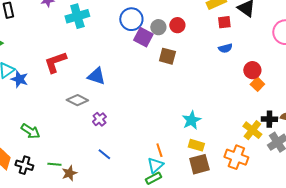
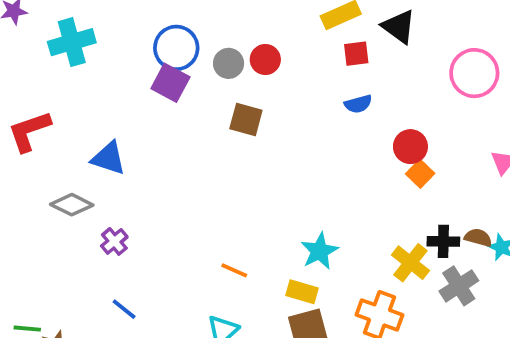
purple square: (143, 37) -> (170, 83), moved
cyan star: (191, 120) -> (319, 251), moved
orange line: (159, 150) -> (234, 270), moved, turned -48

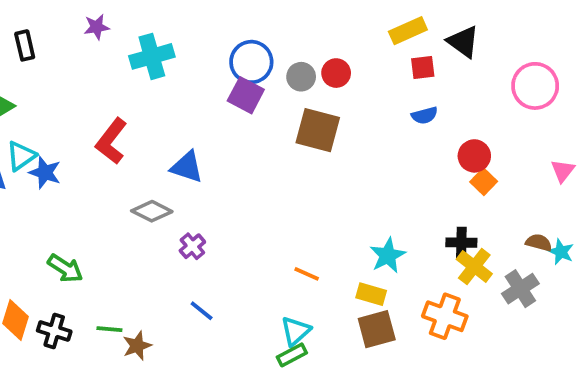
brown square: (246, 119) -> (318, 130), size x1.4
red L-shape: (29, 131) -> (111, 141), turned -33
black cross: (443, 241) -> (461, 243), moved

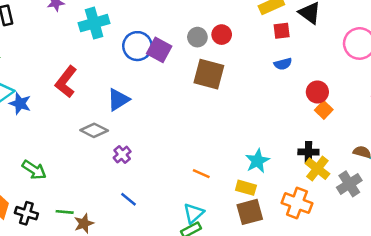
blue circle: (251, 62) -> (137, 46), moved
blue triangle: (187, 167) -> (118, 100), turned -50

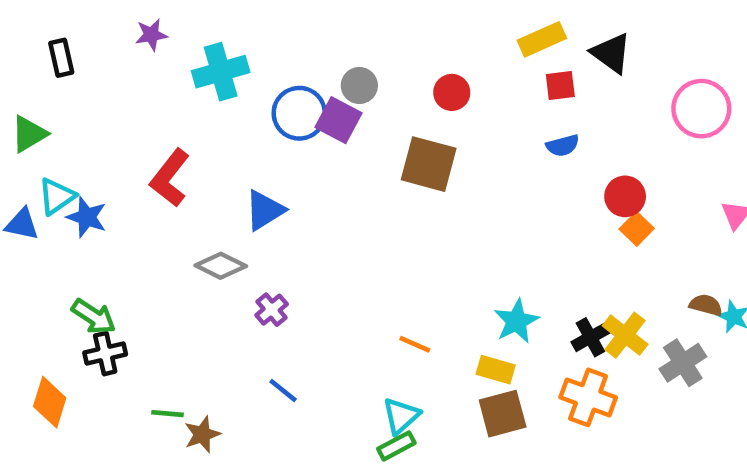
gray circle: (197, 37) -> (359, 85), moved
black cross: (308, 152) -> (590, 337), moved, turned -30
green arrow: (34, 170) -> (94, 317), moved
black cross: (26, 213) -> (105, 354), moved, turned -30

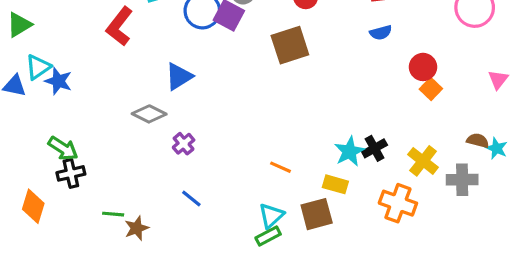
brown square: (429, 164) -> (290, 45), turned -33
red L-shape: (170, 178) -> (119, 26), moved
black cross: (590, 337) -> (374, 148), moved
gray cross: (683, 363) -> (462, 180), turned 32
brown square: (503, 414) -> (317, 214), moved

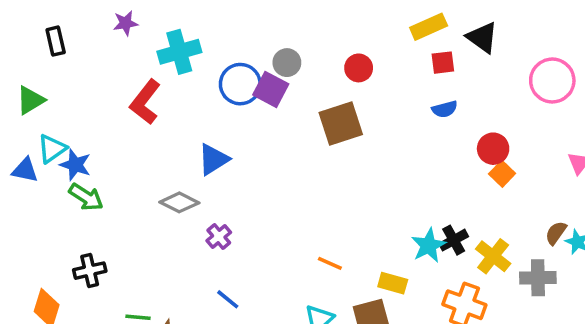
brown semicircle: (478, 141) -> (556, 233), turned -70
green arrow: (63, 148) -> (86, 197), moved
black cross: (374, 148) -> (454, 240), moved
cyan star: (349, 151) -> (429, 245), moved

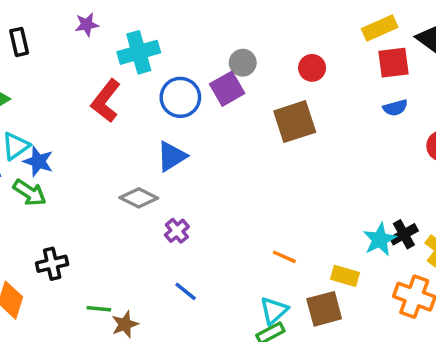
red square: (443, 63) -> (394, 63), size x1.4
blue circle: (240, 84) -> (180, 97), moved
purple square: (271, 89) -> (227, 89), turned 32
green arrow: (86, 197) -> (30, 193), moved

